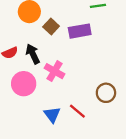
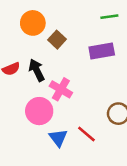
purple rectangle: (80, 31) -> (102, 51), moved
pink circle: (24, 84) -> (39, 111), moved

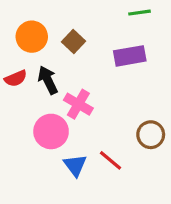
orange circle: (33, 23) -> (32, 37), moved

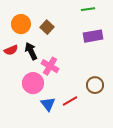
purple rectangle: (130, 56) -> (93, 36), moved
red line: (111, 160) -> (70, 101), turned -70

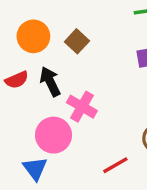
blue triangle: (48, 104) -> (35, 169), moved

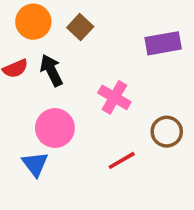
pink cross: (82, 107) -> (114, 97), moved

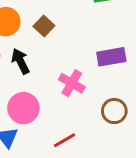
purple rectangle: (163, 43) -> (111, 57), moved
red line: (122, 160) -> (64, 140), moved

